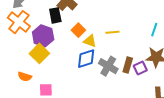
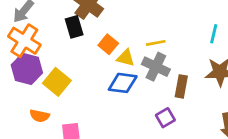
purple hexagon: (43, 36) -> (27, 69), moved
blue diamond: (86, 59) -> (123, 83), turned 30
gray cross: (108, 66) -> (156, 67), moved
purple square: (140, 68) -> (165, 118), moved

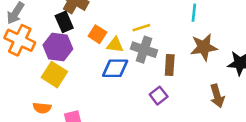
purple hexagon: (27, 69) -> (58, 47), moved

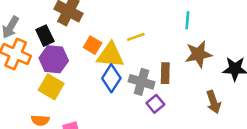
black rectangle: (64, 22) -> (45, 36), moved
yellow triangle: (115, 45) -> (110, 55), size x1.6
gray cross: (144, 50) -> (142, 82), moved
blue diamond: (115, 68) -> (111, 78), turned -56

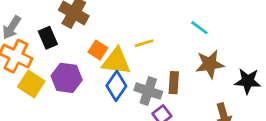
cyan line: (187, 20) -> (199, 28), turned -60
purple hexagon: (54, 59) -> (67, 78), moved
yellow square: (51, 87) -> (31, 84), moved

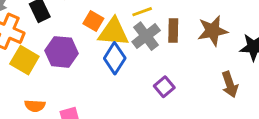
brown rectangle: (174, 83) -> (173, 30), moved
gray cross: (148, 91) -> (146, 36), moved, turned 36

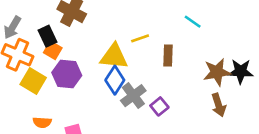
orange square: (93, 21) -> (53, 50), moved
brown star: (213, 31) -> (217, 72), moved
gray cross: (146, 36) -> (133, 96), moved

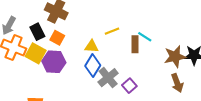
cyan line: (193, 22) -> (145, 37), moved
orange square: (53, 50) -> (57, 38), moved
yellow triangle: (114, 56) -> (91, 46), size x0.6
yellow square: (33, 81) -> (36, 53), moved

